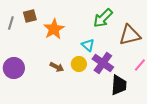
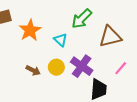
cyan triangle: (88, 45) -> (61, 40), moved

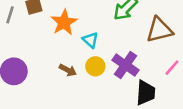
cyan triangle: (61, 40) -> (90, 40), moved

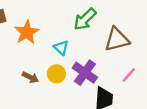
cyan triangle: (90, 40) -> (61, 48), moved

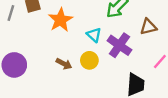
brown triangle: (117, 39) -> (148, 27), size x0.7
purple cross: (85, 73) -> (119, 45), moved

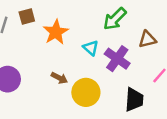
yellow circle: (89, 60) -> (86, 92), moved, size x1.5

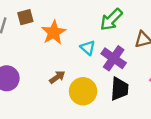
brown arrow: (59, 78) -> (57, 77), turned -63
black trapezoid: (134, 100) -> (120, 89), moved

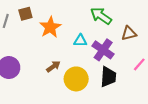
green arrow: (111, 19) -> (101, 16), turned 80
cyan triangle: (88, 48) -> (80, 41), turned -40

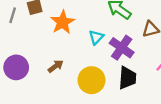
cyan triangle: (80, 41) -> (96, 37), turned -48
brown arrow: (53, 67) -> (56, 66), moved

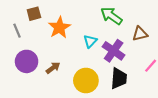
gray line: (13, 15) -> (17, 31), moved, turned -40
purple circle: (16, 67) -> (27, 61), moved

